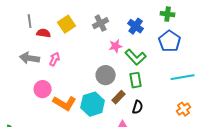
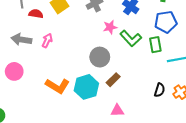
blue pentagon: (170, 41) -> (166, 22), turned 30
green rectangle: (136, 80) -> (155, 45), moved
pink circle: (43, 89) -> (14, 71), moved
black semicircle: (138, 107) -> (160, 90), moved

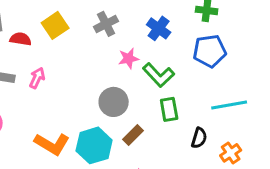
green rectangle: (155, 45) -> (169, 109), moved
black semicircle: (160, 90) -> (199, 138), moved

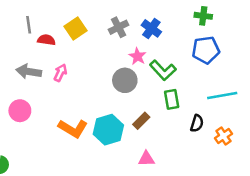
blue cross: (159, 28) -> (151, 28), moved
pink star: (129, 58) -> (137, 56), turned -30
gray circle: (114, 102) -> (125, 80), moved

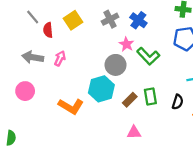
gray line: (29, 25) -> (33, 17), turned -32
red semicircle: (46, 40) -> (48, 30), turned -104
green rectangle: (172, 99) -> (150, 97), moved
cyan hexagon: (108, 130) -> (101, 89), moved

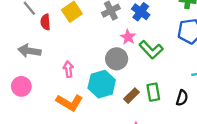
pink arrow: (60, 58) -> (68, 69), moved, turned -32

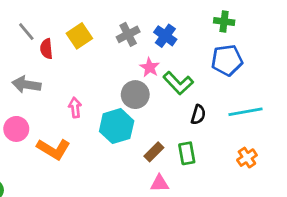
green rectangle: (153, 92) -> (187, 153), moved
brown rectangle: (132, 96) -> (154, 152), moved
black semicircle: (182, 98) -> (198, 115), moved
orange L-shape: (70, 102) -> (54, 149), moved

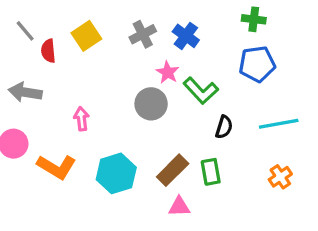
cyan hexagon: (117, 126) -> (116, 173), moved
brown rectangle: (154, 152) -> (173, 170), size x1.4

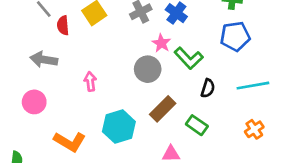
orange L-shape: (57, 167) -> (70, 142), moved
brown rectangle: (173, 170) -> (163, 109), moved
green rectangle: (211, 172) -> (197, 125), turned -45

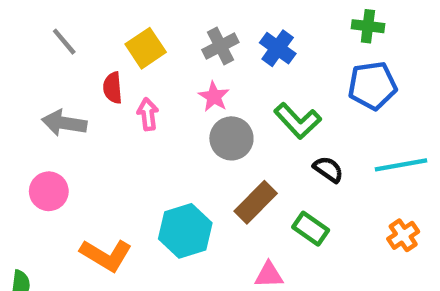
red semicircle: (63, 25) -> (113, 88), moved
pink star: (161, 43) -> (214, 97), moved
pink arrow: (90, 81) -> (148, 114), moved
black semicircle: (208, 88) -> (328, 169), turned -72

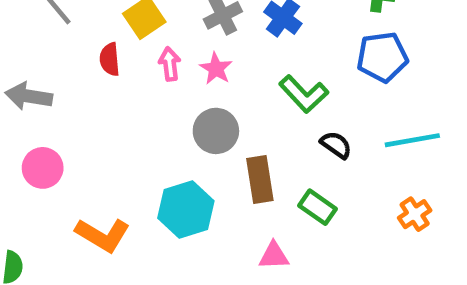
pink arrow: (148, 114) -> (170, 64), moved
gray arrow: (64, 123) -> (29, 96), moved
gray circle: (231, 138) -> (216, 131), moved
brown rectangle: (256, 202) -> (260, 179), turned -54

